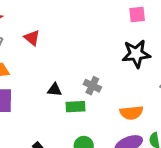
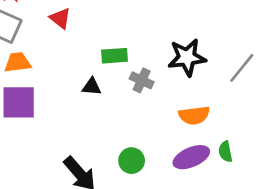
black star: (136, 54) -> (187, 57), moved
green rectangle: (75, 107) -> (114, 56), moved

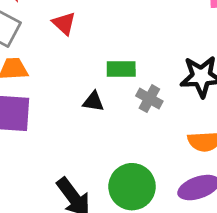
green circle: (132, 161) -> (132, 187), size x1.6

